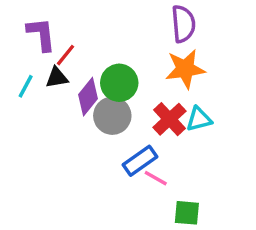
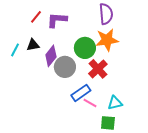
purple L-shape: (41, 34) -> (57, 20), moved, turned -80
red line: (65, 55) -> (36, 17), moved
green circle: (119, 83) -> (85, 48), moved
cyan triangle: (199, 119) -> (115, 103), moved

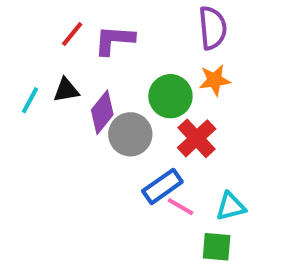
orange star: (107, 40) -> (215, 80), size x0.7

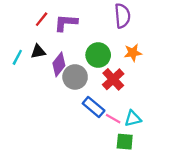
orange star: (215, 80) -> (133, 53), moved
blue rectangle: (162, 186) -> (94, 107), turned 75
pink line: (180, 207) -> (113, 119), moved

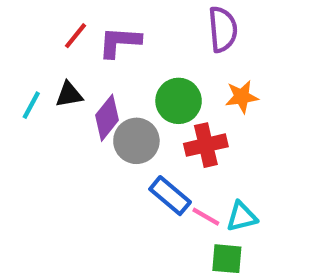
red cross: (113, 79) -> (206, 145), turned 30

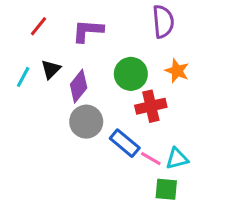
red line: (75, 36) -> (38, 26), moved
black triangle: (69, 95) -> (51, 69), turned -35
orange star: (242, 97) -> (177, 71), turned 30
gray circle: (136, 141) -> (86, 122), moved

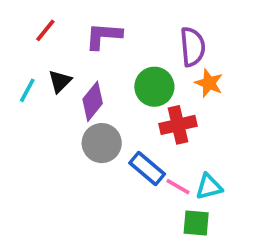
purple semicircle: (163, 22) -> (193, 47), moved

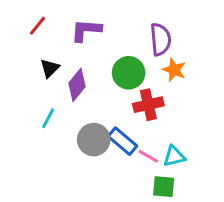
cyan line: (27, 90) -> (48, 118), moved
gray circle: (102, 143) -> (94, 140), moved

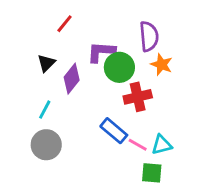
red line: (38, 26) -> (65, 24), moved
purple L-shape: (86, 30) -> (101, 52), moved
gray circle: (94, 140) -> (46, 145), moved

